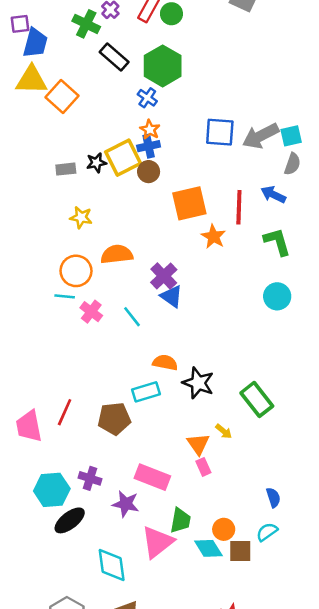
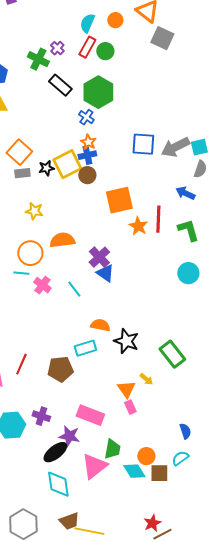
orange square: (62, 96) -> (19, 152), moved
red line: (239, 207) -> (158, 219), moved
black ellipse: (70, 520) -> (55, 452), moved

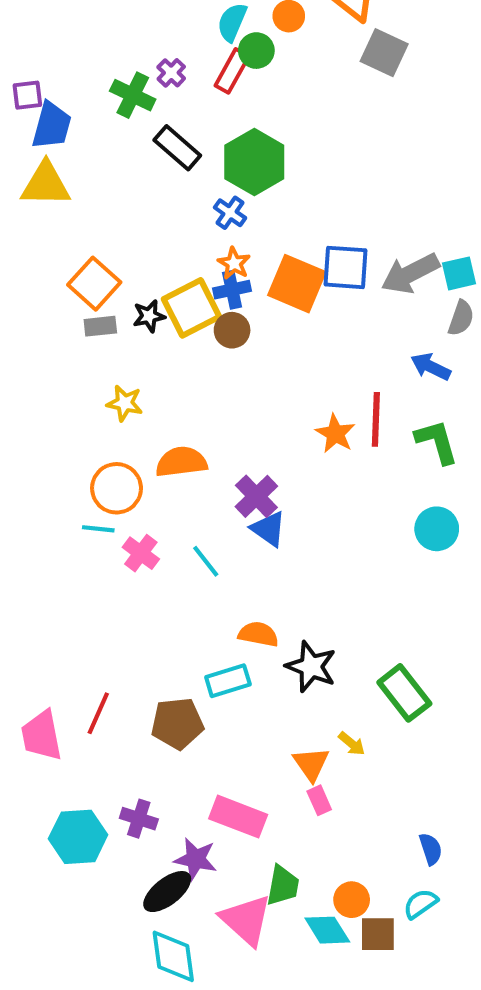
green circle: (105, 51) -> (256, 51), moved
orange square: (119, 200) -> (297, 284), moved, turned 36
pink triangle: (94, 466) -> (246, 920), turned -40

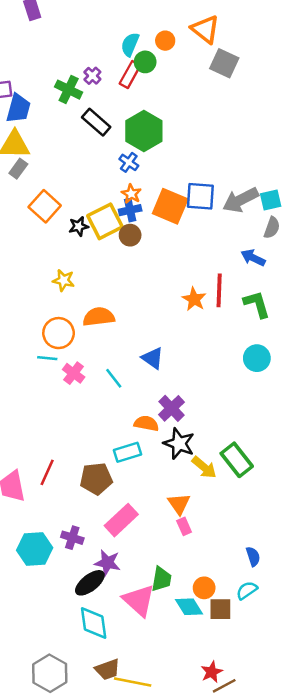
gray rectangle: (100, 326) -> (18, 169), moved, turned -48
purple cross: (256, 496) -> (171, 408), moved
yellow arrow: (352, 744) -> (204, 467), moved, size x1.5
pink rectangle: (238, 817) -> (121, 520), moved, turned -64

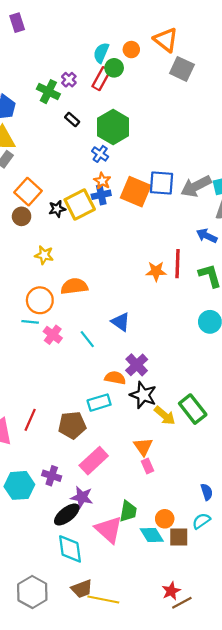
black rectangle: (96, 122) -> (72, 119), size x0.6
brown circle: (130, 235) -> (22, 216), moved
orange star: (194, 299) -> (156, 271), turned -30

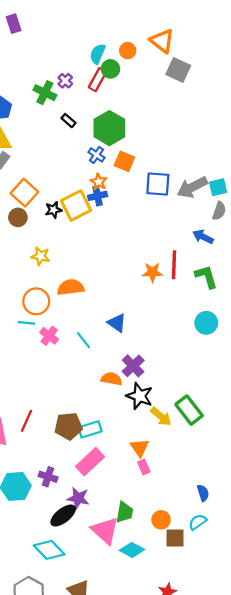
orange square: (136, 192) -> (124, 161), moved, size x0.7
cyan rectangle: (99, 403) -> (90, 429), moved
cyan diamond: (152, 535) -> (132, 550), moved, turned -30
cyan diamond: (70, 549) -> (49, 550), moved, turned -36

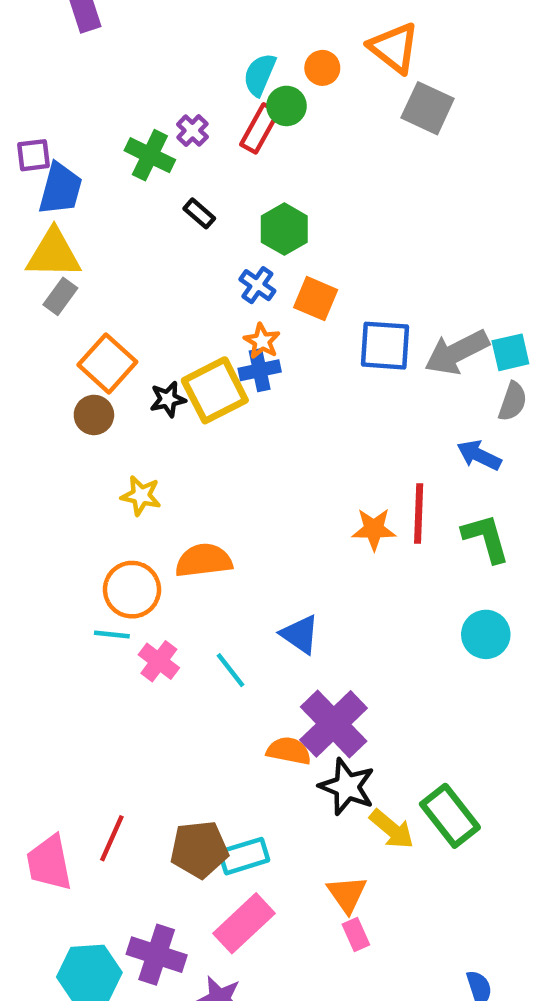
green hexagon: (109, 128) -> (284, 229), size x0.7
purple cross: (133, 366) -> (334, 724), size x1.4
purple cross: (48, 477) -> (157, 955), size x1.4

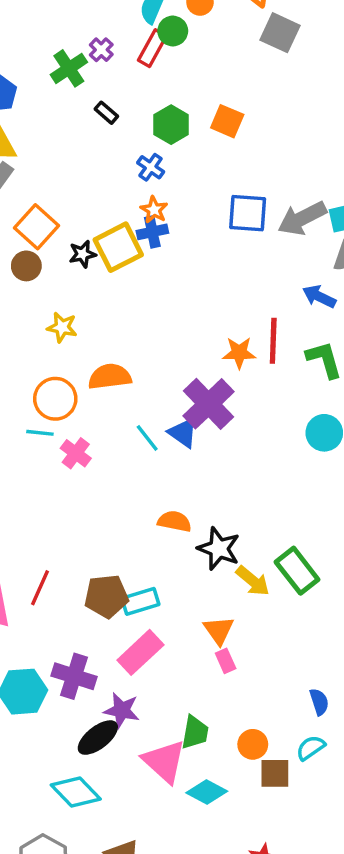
green cross: (150, 155) -> (69, 68), turned 30
orange square: (316, 299) -> (227, 121), moved
cyan line: (231, 670) -> (147, 438), moved
purple cross: (334, 724) -> (209, 404), moved

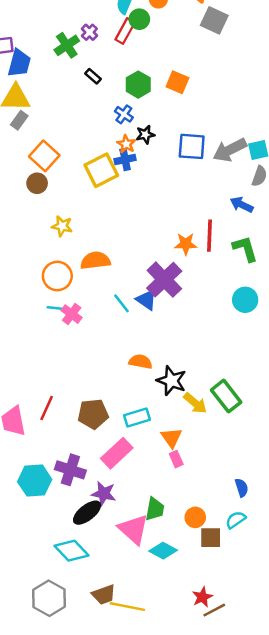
black star: (83, 254) -> (145, 135), moved
cyan line: (40, 433) -> (56, 308), moved
cyan rectangle: (140, 601) -> (137, 417), moved

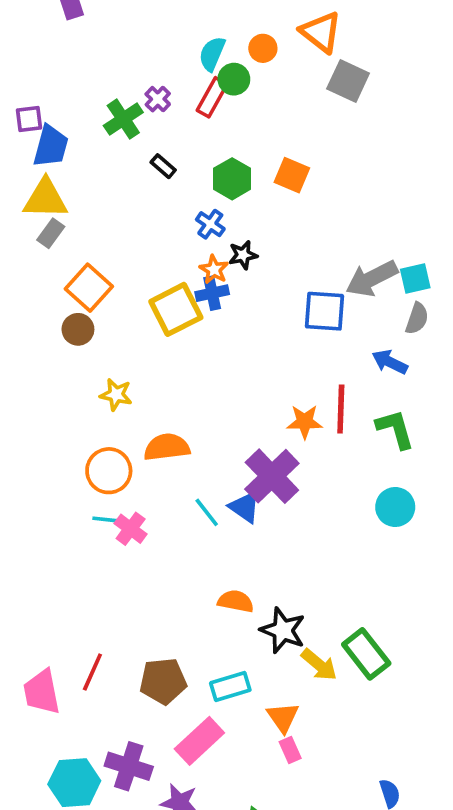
blue square: (192, 146) -> (325, 311), moved

